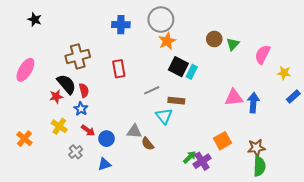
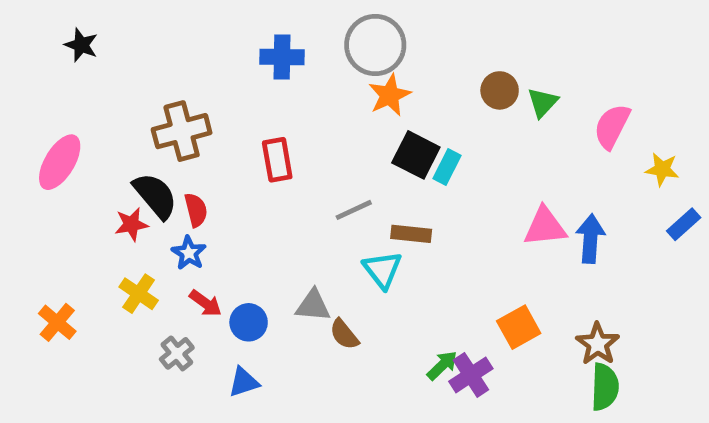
brown star: (256, 148) -> (598, 344), turned -30

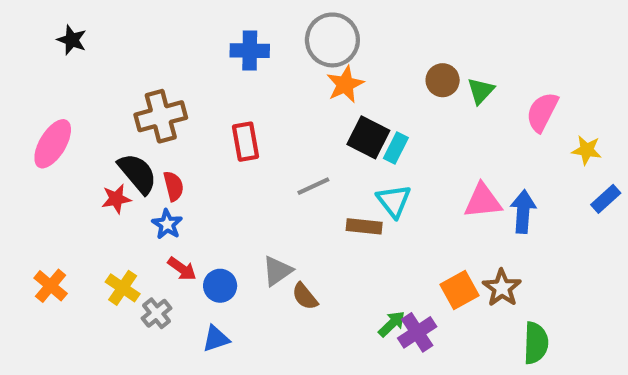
brown rectangle: (411, 234) -> (364, 226), moved
cyan triangle: (382, 270) -> (394, 201), moved
yellow cross: (139, 294) -> (123, 288), moved
gray triangle: (313, 306) -> (277, 271), turned -40
brown star: (598, 344) -> (502, 288), moved

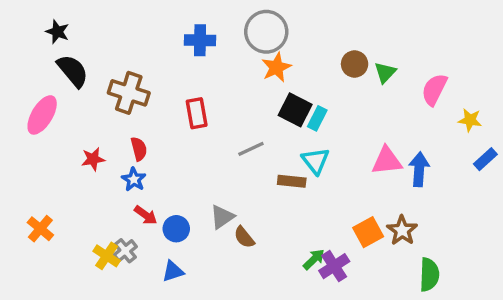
brown cross: (161, 116) -> (129, 93), turned 33
black semicircle: (137, 173) -> (73, 71), moved
yellow cross: (123, 288) -> (107, 256), moved

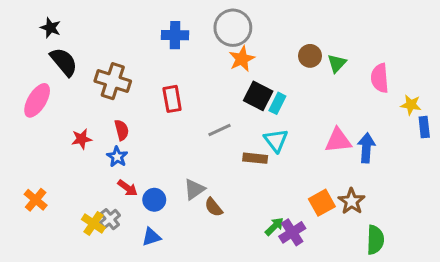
pink semicircle: (434, 89) -> (380, 78), turned -32
blue rectangle: (485, 159) -> (424, 127), moved, turned -54

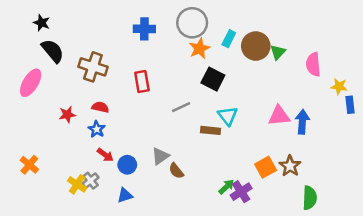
brown circle: (310, 56) -> (256, 46), size x1.5
cyan rectangle: (277, 103) -> (229, 39), moved
red semicircle: (122, 130) -> (100, 107), turned -63

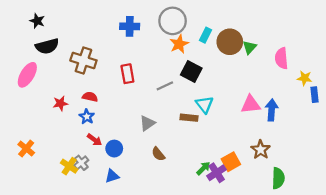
black semicircle: (53, 51) -> (47, 46), turned 115
gray line: (181, 107) -> (165, 86), moved
gray triangle: (160, 156) -> (147, 123), moved
orange square: (266, 167) -> (231, 162), moved

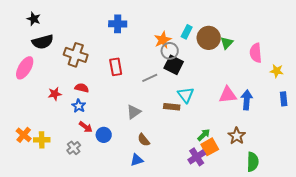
gray circle: (173, 21) -> (170, 51), moved, size x0.7
blue rectangle: (314, 95) -> (284, 99), moved
yellow cross: (69, 166) -> (42, 140), moved, turned -35
green arrow: (203, 168) -> (204, 135), moved
blue triangle: (112, 176) -> (137, 160), moved

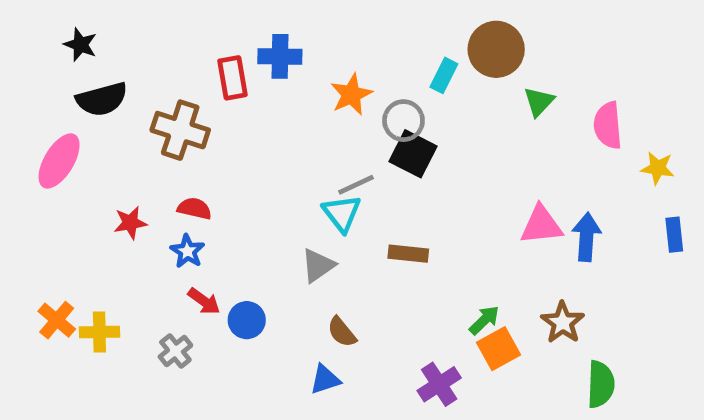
brown circle: (209, 38) -> (496, 49), moved
orange star: (163, 40) -> (351, 94), moved
red rectangle: (116, 67) -> (232, 78), moved
cyan triangle: (186, 95) -> (342, 213), moved
purple cross: (197, 157) -> (439, 384), moved

